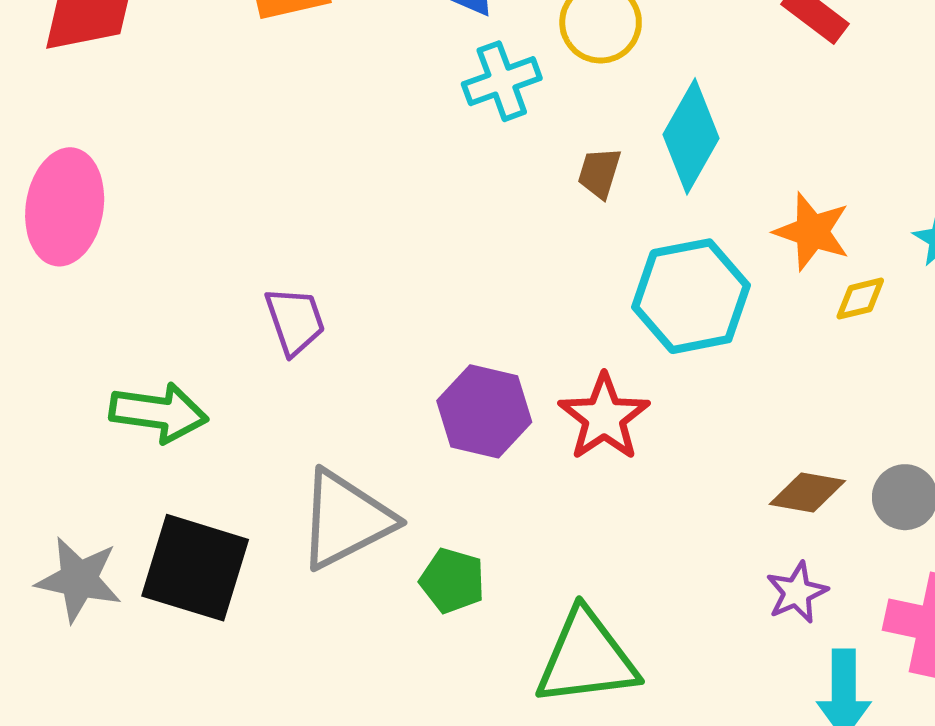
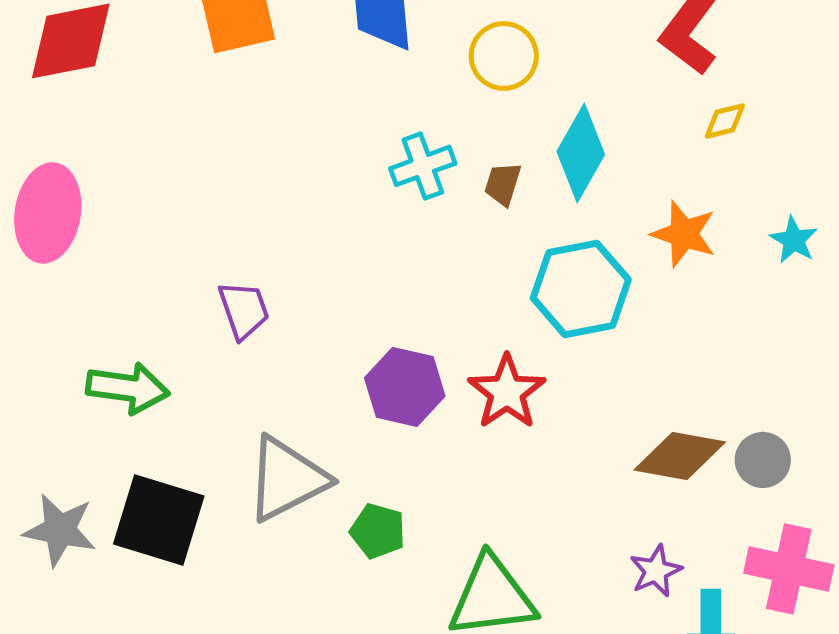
cyan cross: (502, 81) -> (423, 166), moved
yellow diamond: (860, 299) -> (725, 121), moved
brown diamond: (807, 492) -> (680, 456), size x1.4
purple star: (797, 592) -> (656, 571), moved

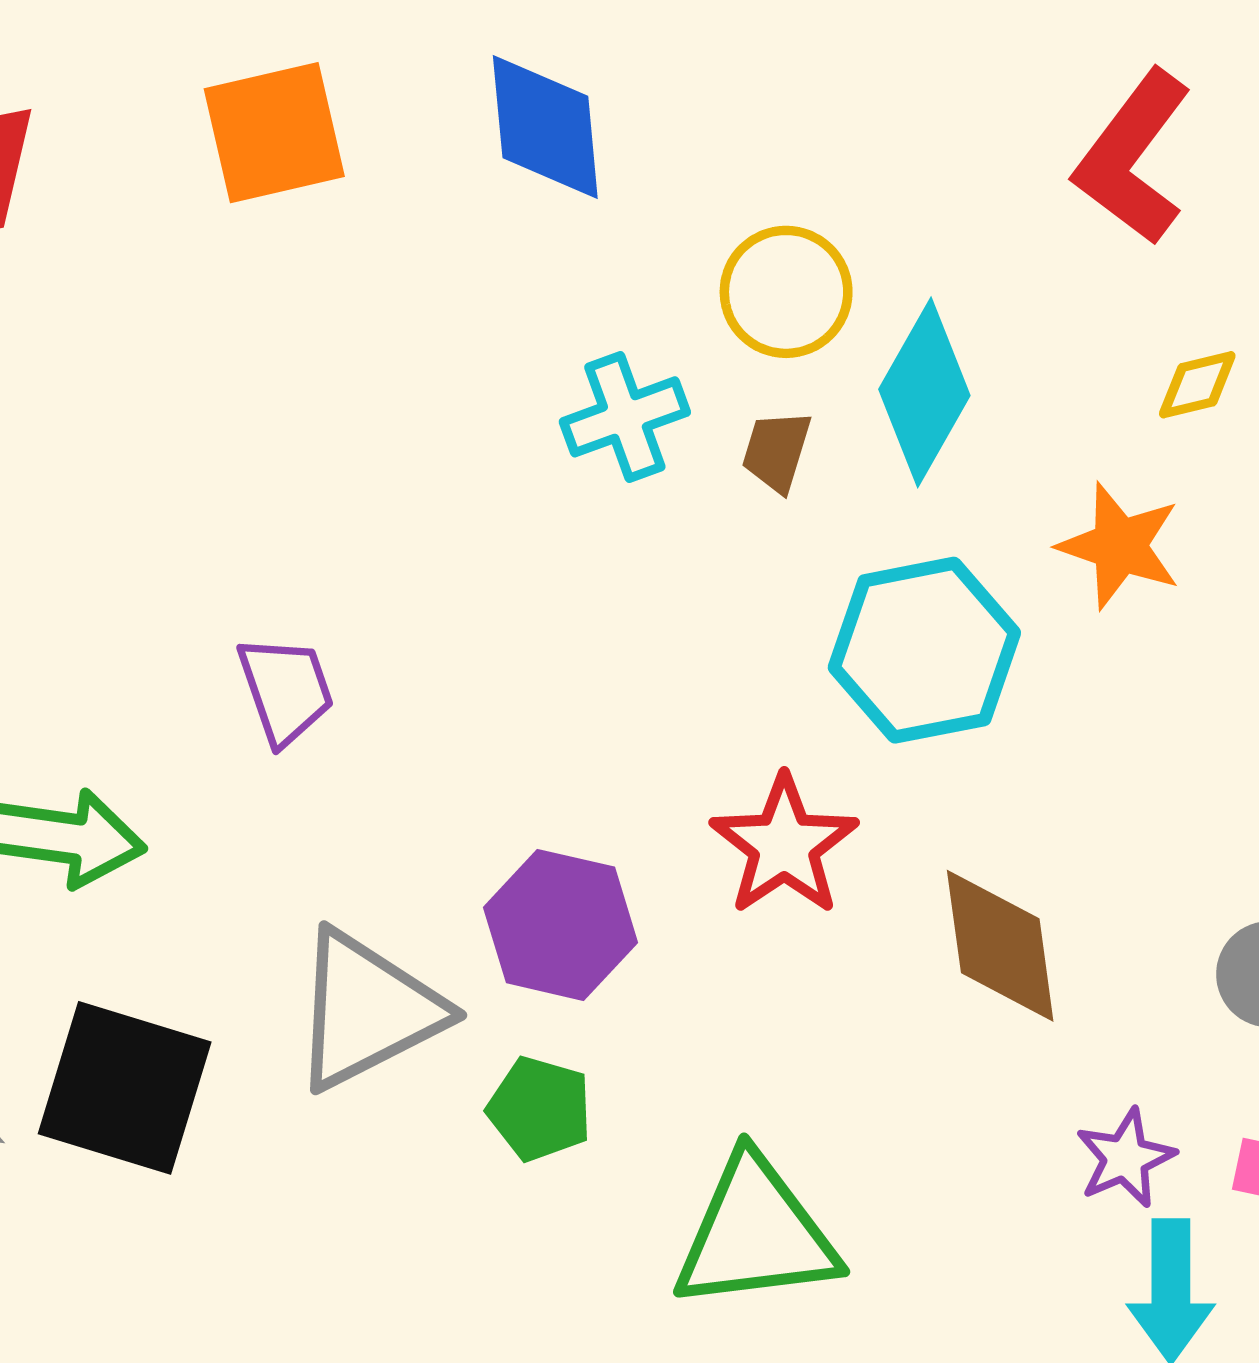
yellow circle: (504, 56) -> (786, 292), moved
yellow diamond: (725, 121) -> (1197, 385), moved
purple hexagon: (405, 387) -> (560, 925), moved
brown diamond: (680, 456) -> (1000, 946), moved, turned 72
purple star: (656, 571) -> (1125, 1158), moved

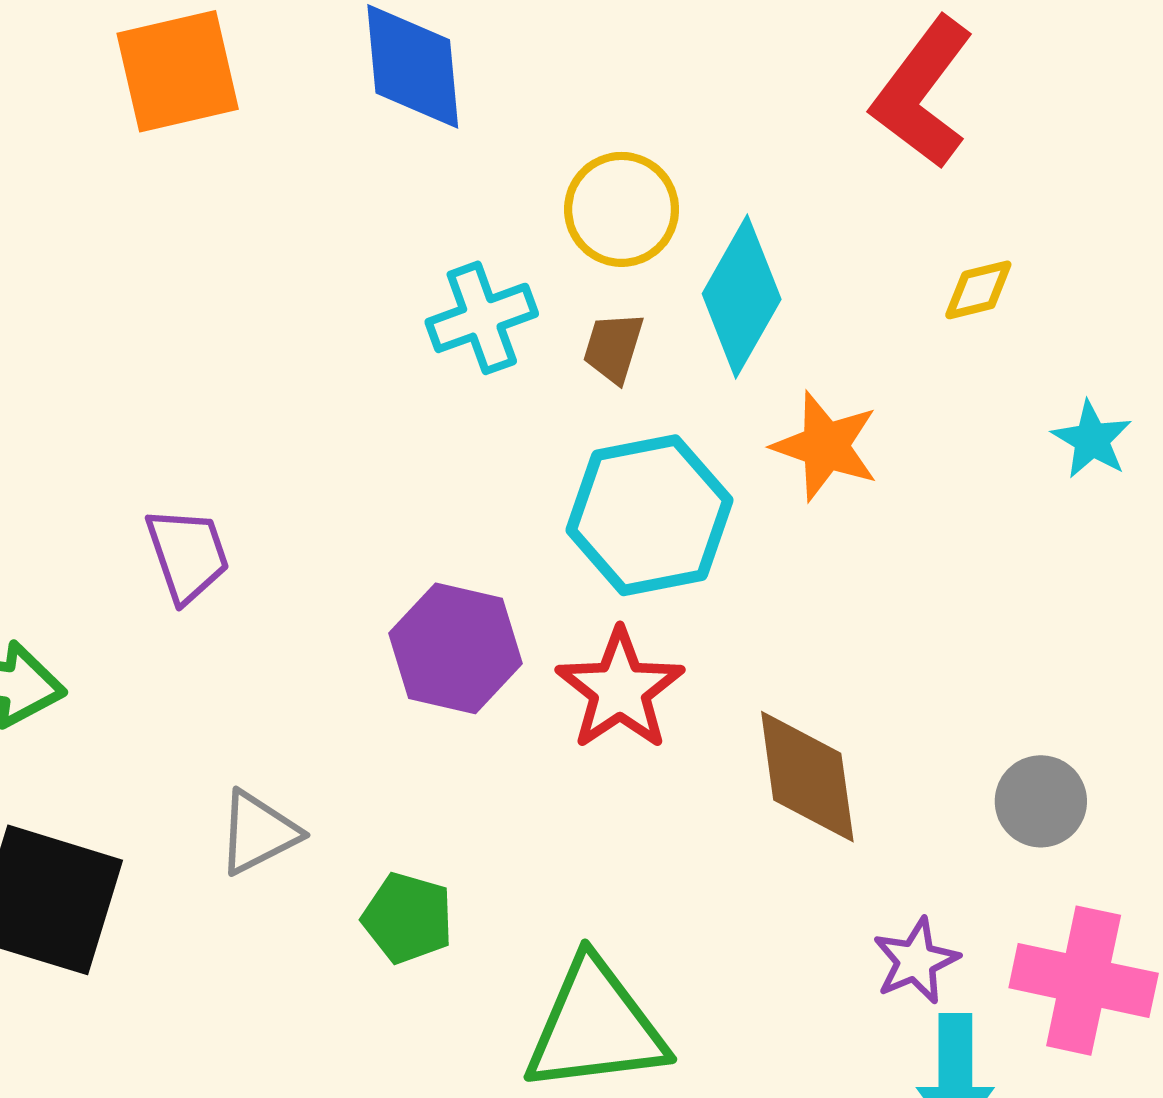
orange star: (1120, 546) -> (825, 446), moved
cyan hexagon: (924, 650) -> (649, 515), moved
purple hexagon: (560, 925) -> (455, 648), moved
gray triangle: (367, 1010) -> (258, 833), size x0.6

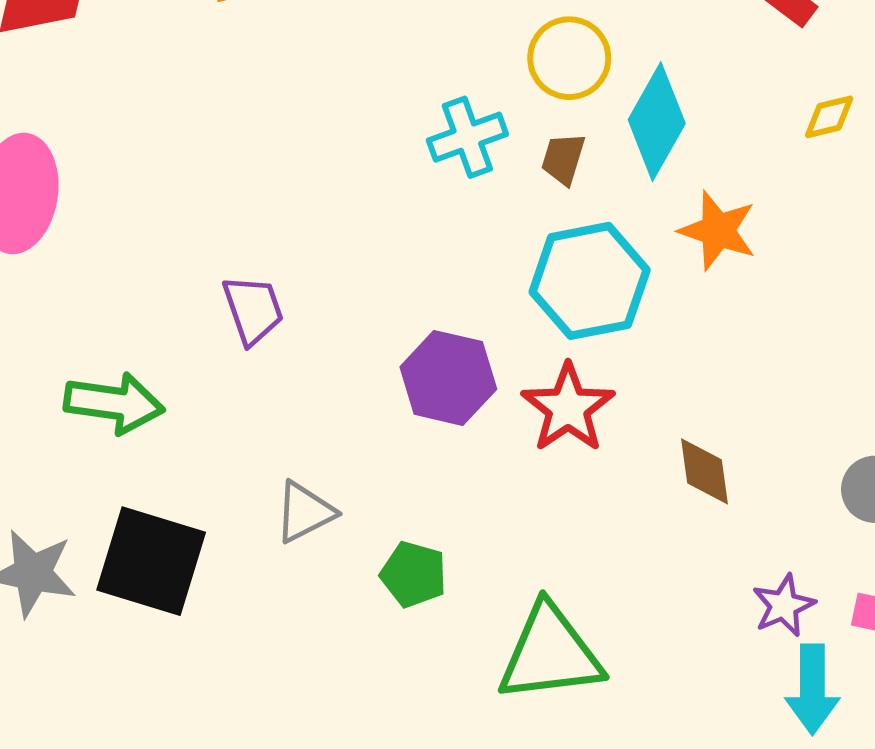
brown diamond: (807, 777) -> (705, 471), size x0.7

